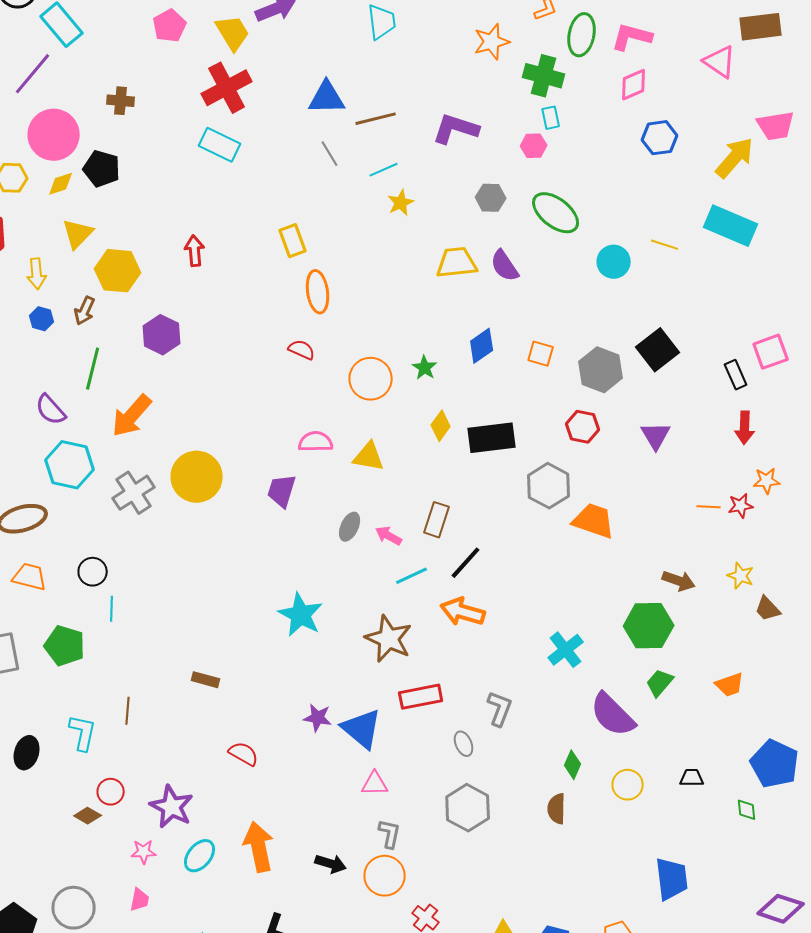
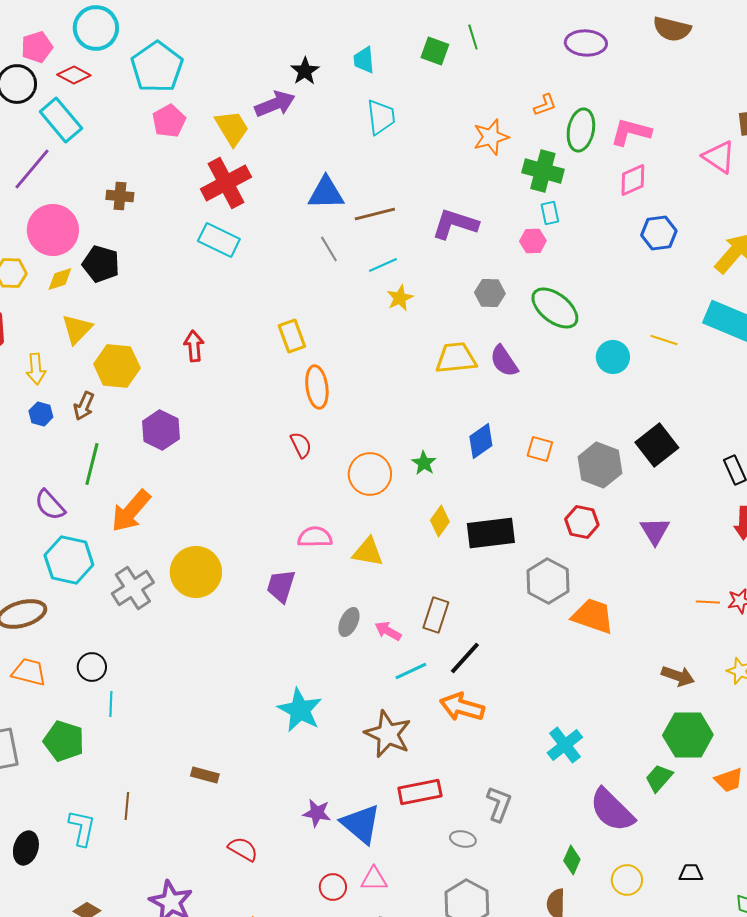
red semicircle: (302, 350) -> (301, 445), turned 40
green hexagon: (649, 626) -> (688, 735), moved
gray ellipse: (464, 744) -> (463, 839), turned -55
red circle: (111, 792) -> (333, 887), moved

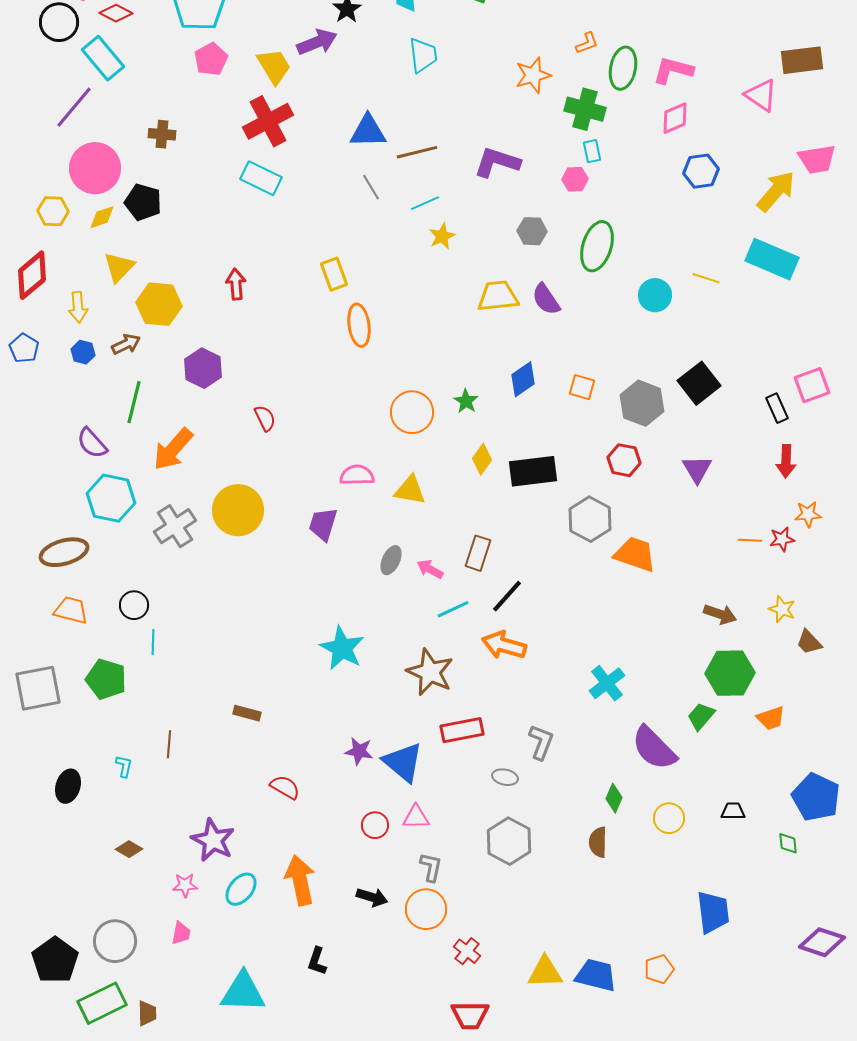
green ellipse: (555, 308) -> (597, 246), turned 69
brown arrow: (84, 406) -> (126, 344), turned -140
red semicircle: (301, 445) -> (265, 418), moved
cyan L-shape: (82, 828) -> (124, 766), size x0.6

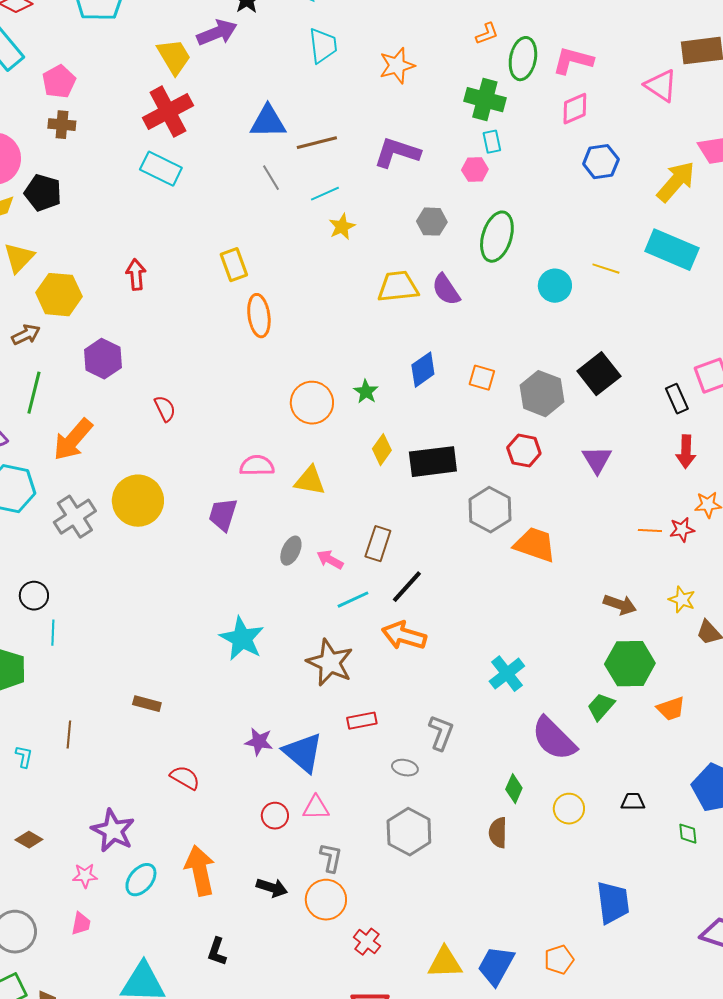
pink pentagon: (211, 59) -> (59, 82), moved
orange star: (533, 75) -> (397, 66), moved
red rectangle: (462, 730) -> (362, 721), size x0.7
blue trapezoid: (596, 975) -> (496, 966), turned -75

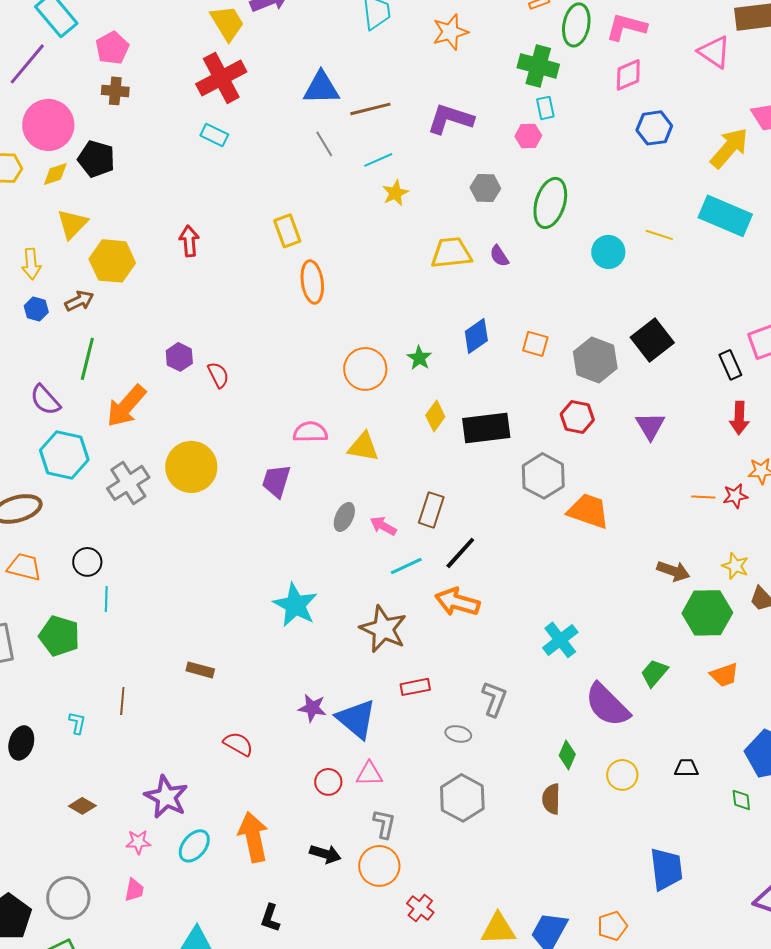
cyan rectangle: (161, 169) -> (214, 135), size x0.7
purple semicircle: (446, 290) -> (499, 256), size x0.7
purple hexagon: (103, 359) -> (179, 357), moved, size x0.7
green hexagon: (630, 664) -> (707, 613), moved

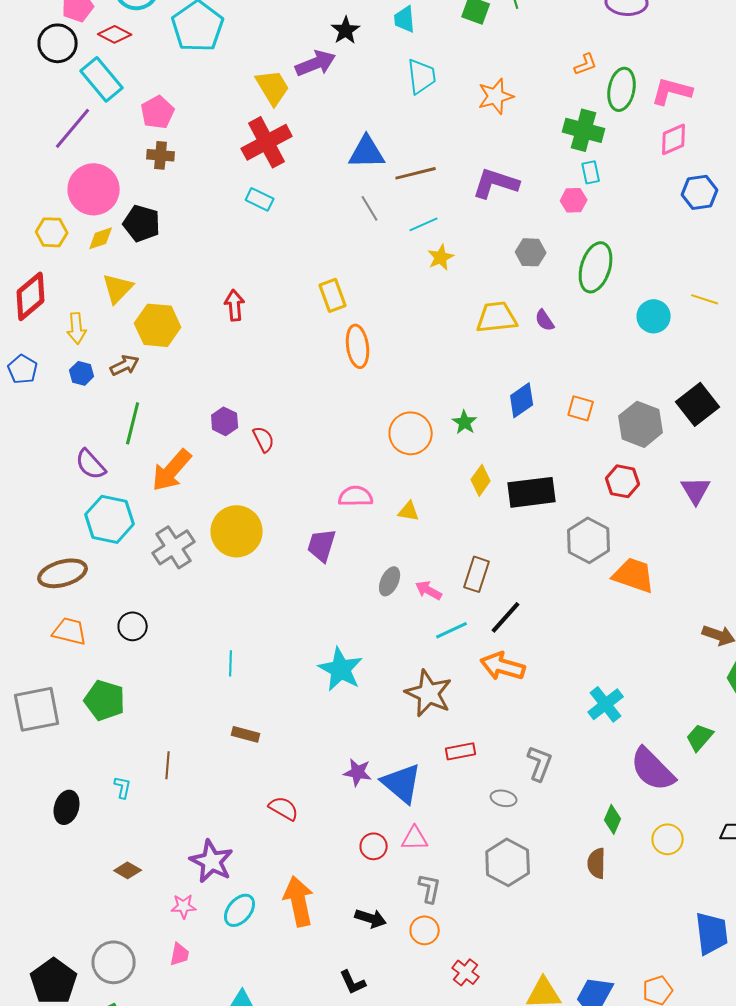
yellow triangle: (363, 447) -> (409, 511), size x0.7
cyan line: (106, 599) -> (231, 663), moved
orange circle: (379, 866) -> (425, 930), size x0.7
black L-shape: (270, 918) -> (353, 982), moved, turned -44

